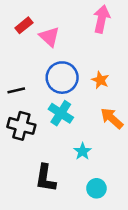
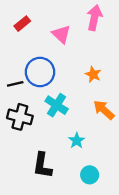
pink triangle: (49, 37) -> (61, 34), moved
blue circle: (62, 78) -> (40, 72), moved

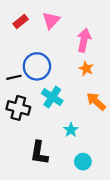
pink arrow: (94, 18) -> (84, 40), moved
pink triangle: (61, 34) -> (51, 20), moved, turned 30

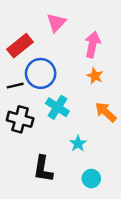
red rectangle: (21, 22) -> (20, 46), moved, size x1.5

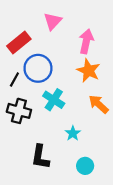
orange star: (95, 76) -> (88, 71), size x1.5
black line: (15, 86) -> (14, 80), turned -48

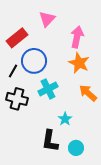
cyan cross: (54, 100) -> (48, 89), turned 30
black L-shape: (40, 157) -> (50, 141), moved

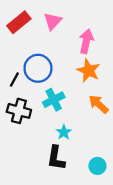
red rectangle: (17, 38) -> (19, 22), moved
cyan star: (65, 119) -> (64, 132), moved
cyan circle: (76, 148) -> (97, 166), moved

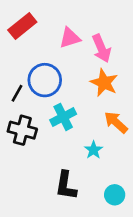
pink triangle: (53, 21) -> (70, 38), moved, turned 30
pink arrow: (86, 41) -> (101, 48), turned 145
cyan star: (64, 132) -> (94, 150), moved

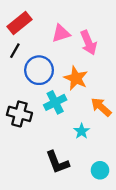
orange star: (104, 83) -> (76, 78), moved
black line: (17, 93) -> (15, 51), moved
black L-shape: (66, 186) -> (57, 162), turned -30

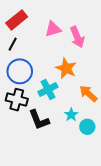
blue circle: (39, 70) -> (20, 71), moved
black L-shape: (57, 162) -> (39, 120), moved
cyan circle: (100, 170) -> (87, 127), moved

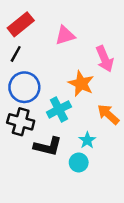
pink arrow: (77, 37) -> (105, 59), moved
black L-shape: (39, 120) -> (48, 146), turned -55
cyan circle: (87, 127) -> (79, 162), moved

